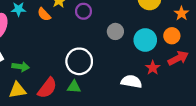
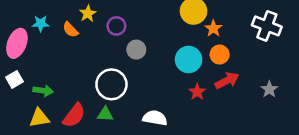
orange star: (181, 13) -> (213, 28), moved
gray circle: (115, 31) -> (136, 50), moved
white semicircle: (131, 82) -> (155, 118), moved

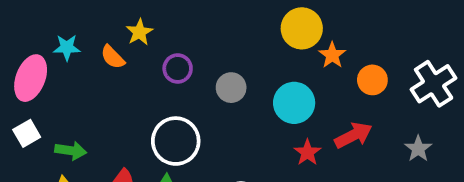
purple circle: (116, 26) -> (178, 68), moved
white cross: (267, 26) -> (434, 84), moved, turned 36
gray circle: (136, 50) -> (231, 88), moved
orange circle: (220, 55) -> (372, 80), moved

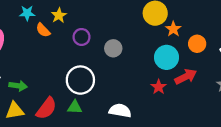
cyan star: (67, 47) -> (27, 13), moved
cyan circle: (294, 103) -> (167, 57), moved

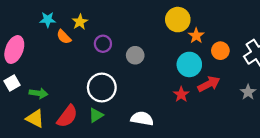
green triangle: (75, 107) -> (96, 115), turned -35
yellow triangle: (15, 111) -> (35, 119), turned 36

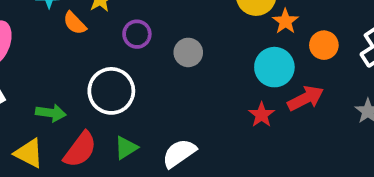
white circle: (102, 88) -> (111, 91), moved
green arrow: (38, 93) -> (51, 113), moved
white semicircle: (142, 119) -> (179, 153), moved, turned -45

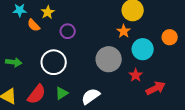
orange star: (285, 21) -> (124, 31), moved
gray circle: (188, 52) -> (109, 59), moved, size x1.6
red arrow: (306, 98) -> (156, 88), moved
green arrow: (51, 113) -> (14, 62), moved

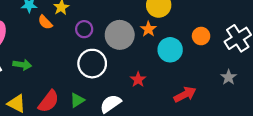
gray circle: (109, 59) -> (120, 35), moved
white circle: (54, 62) -> (92, 64), moved
red star: (136, 75) -> (138, 80), moved

